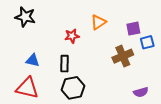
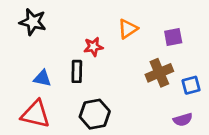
blue square: (147, 42) -> (191, 85), moved
black rectangle: (64, 64) -> (77, 71), moved

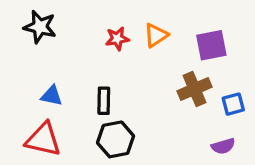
purple square: (173, 37) -> (211, 45), size x1.4
red star: (93, 47) -> (117, 39), moved
black rectangle: (77, 71) -> (104, 101), moved

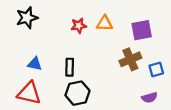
black star: (40, 27) -> (27, 18), turned -30
orange triangle: (156, 35) -> (104, 23), turned 36

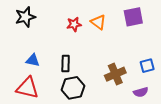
orange triangle: (104, 23) -> (98, 22), turned 35
purple square: (142, 30) -> (133, 17), moved
brown cross: (130, 59) -> (115, 74), moved

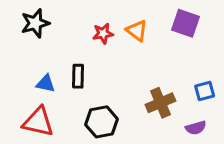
purple square: (133, 17) -> (185, 23), turned 30
black rectangle: (66, 64) -> (78, 76), moved

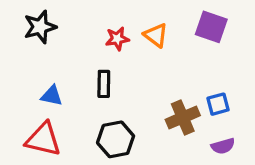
black rectangle: (78, 76) -> (104, 84), moved
blue square: (205, 91) -> (218, 104), moved

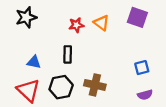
brown cross: (183, 118) -> (95, 85), moved, turned 36
red triangle: (43, 139) -> (28, 90), turned 30
black hexagon: (116, 139) -> (61, 87), moved

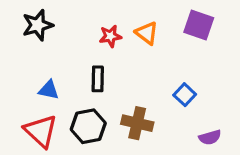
blue square: (142, 68) -> (185, 95), moved, turned -32

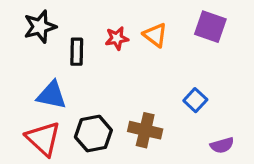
black rectangle: (98, 79) -> (77, 52), moved
blue triangle: (49, 90) -> (52, 95), size x1.4

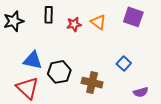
black star: (40, 27) -> (14, 21), moved
black rectangle: (77, 52) -> (49, 15), moved
black hexagon: (93, 134) -> (59, 72), moved

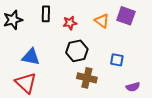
orange triangle: (98, 22) -> (102, 21), moved
blue square: (124, 64) -> (117, 60), turned -32
black hexagon: (59, 72) -> (77, 51), moved

